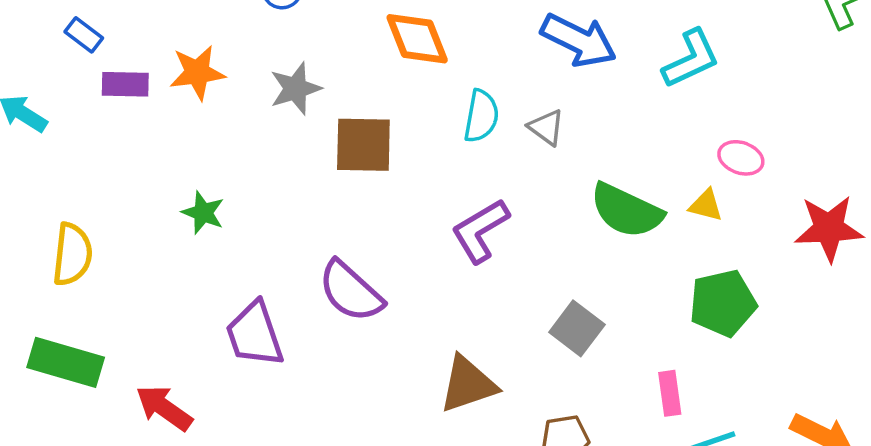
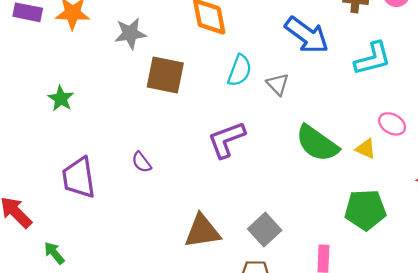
purple semicircle: (351, 291) -> (141, 162), size x0.5
gray square: (577, 328) -> (265, 230), moved

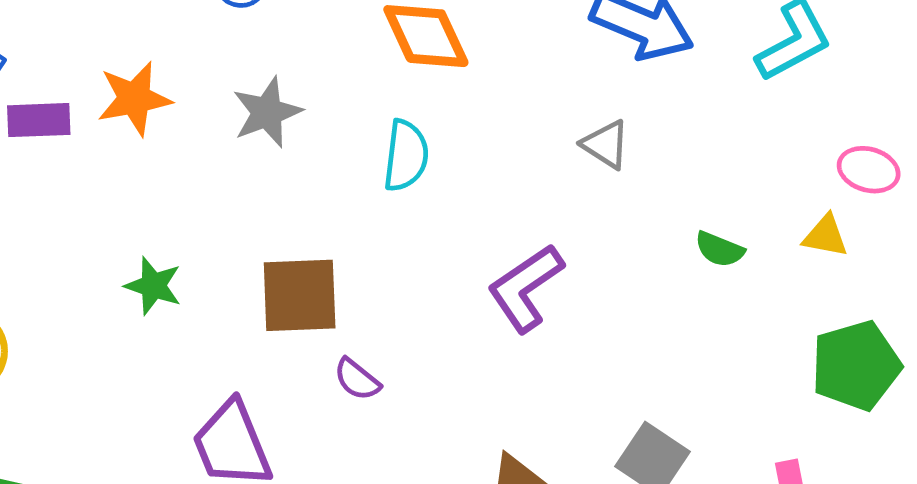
cyan semicircle: (240, 70) -> (406, 156), moved
brown square: (165, 75) -> (300, 295), moved
green semicircle: (317, 143) -> (720, 249), size x0.5

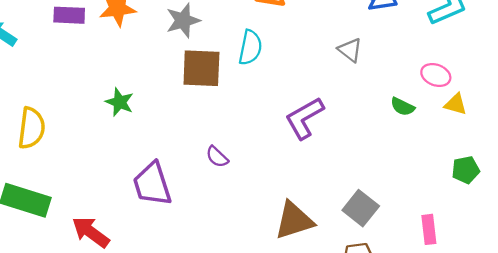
pink ellipse: (869, 170) -> (436, 75), moved
brown square: (300, 295) -> (201, 68), moved
green pentagon: (856, 365) -> (466, 170), size x0.6

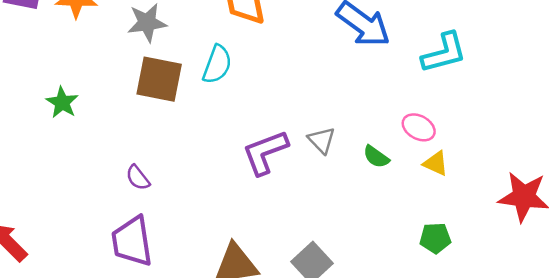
gray triangle: (350, 50) -> (322, 140), moved
purple semicircle: (217, 157) -> (138, 178), moved
purple trapezoid: (152, 184) -> (132, 241), moved

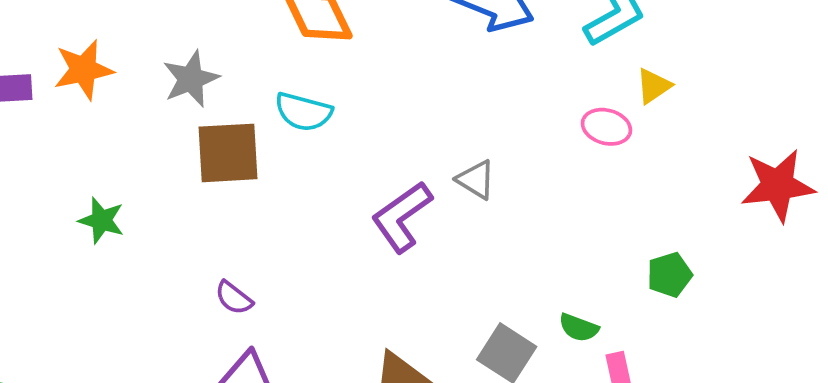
cyan semicircle: (217, 64) -> (303, 112), turned 99
green semicircle: (376, 157) -> (579, 328), moved
yellow triangle: (436, 163) -> (654, 86), moved, turned -44

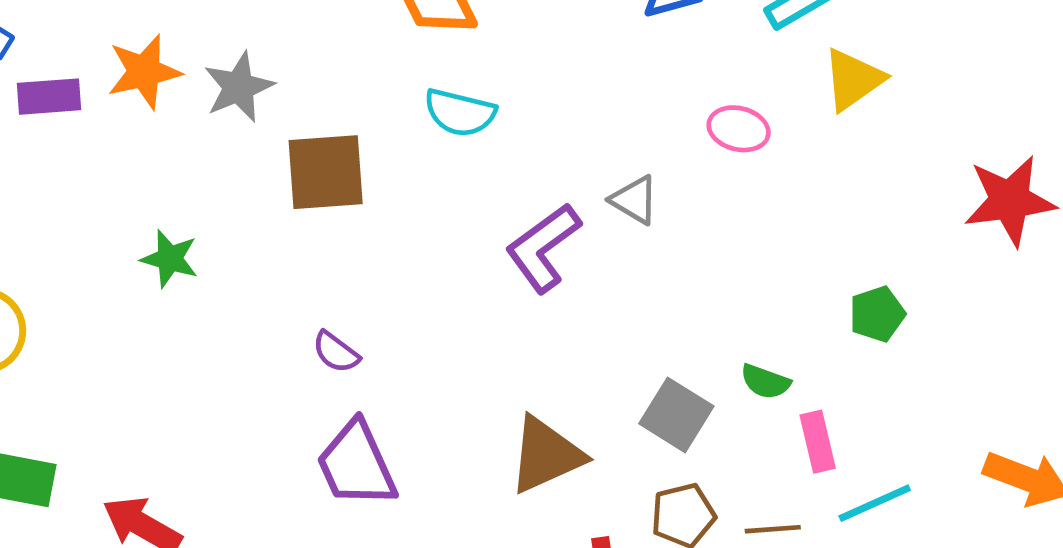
gray star: (191, 79) -> (239, 87), moved
yellow triangle: (654, 86) -> (853, 80), size x1.4
cyan semicircle: (303, 112) -> (460, 113), moved
pink ellipse: (606, 127) -> (739, 129), moved

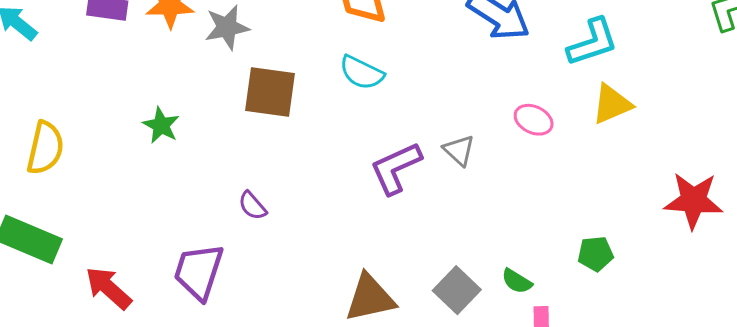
purple trapezoid: (356, 464) -> (199, 272), moved, turned 30

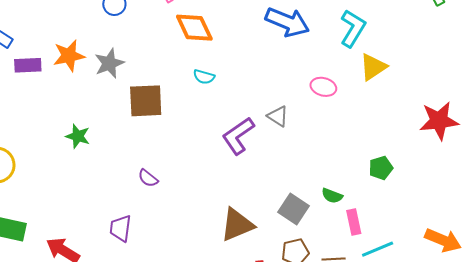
cyan L-shape: (592, 42) -> (353, 28), turned -30
cyan semicircle: (362, 73) -> (204, 77), size x0.7
purple trapezoid: (199, 272) -> (121, 228), size x0.7

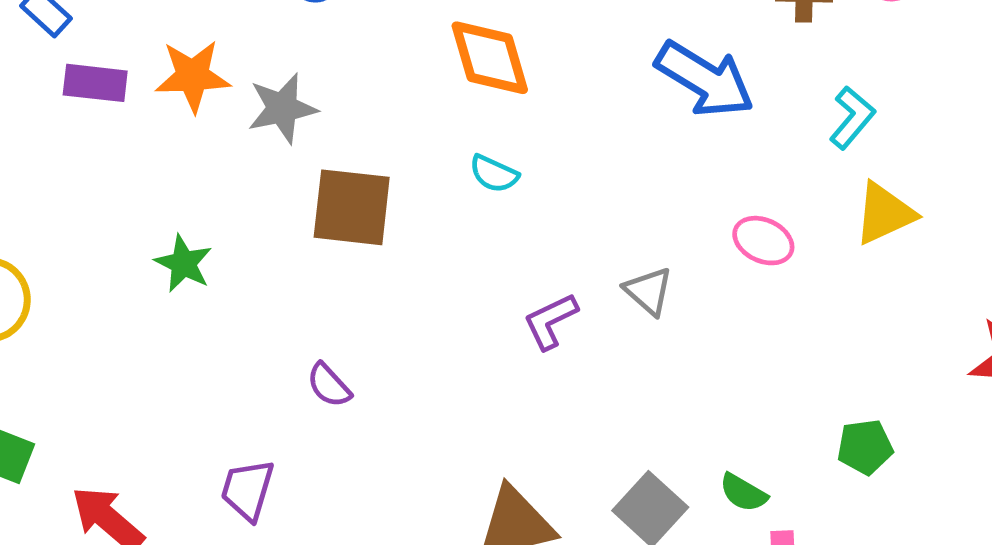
cyan L-shape: (353, 28) -> (852, 118), size x0.7
purple L-shape: (238, 136) -> (551, 321), size x0.7

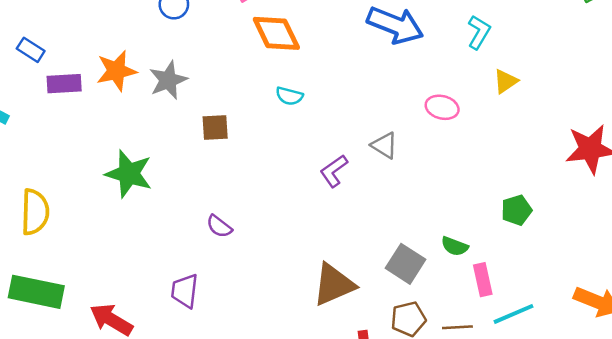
brown square: (352, 207) -> (215, 128), size x0.6
yellow triangle: (885, 213) -> (505, 81), size x0.7
green star: (183, 263) -> (129, 174), size x1.5

